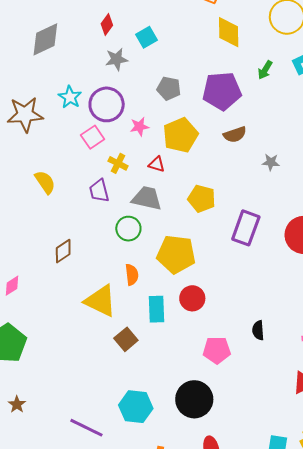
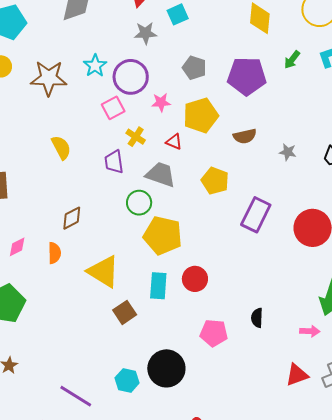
brown semicircle: (235, 135) -> (245, 136), moved
yellow pentagon: (176, 254) -> (163, 235), moved
orange semicircle: (132, 275) -> (54, 253), moved
black circle: (194, 399) -> (166, 368), moved
cyan hexagon: (136, 407) -> (127, 380), size x0.7

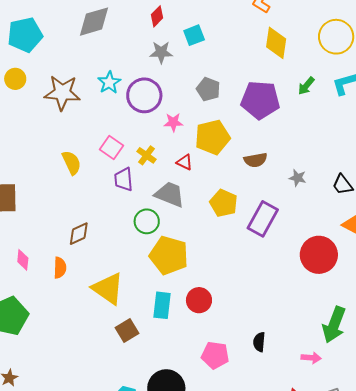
pink square: (113, 108) -> (111, 148), moved, turned -30
purple rectangle: (256, 215) -> (263, 219), moved
pink diamond: (17, 247) -> (23, 260), turned -60

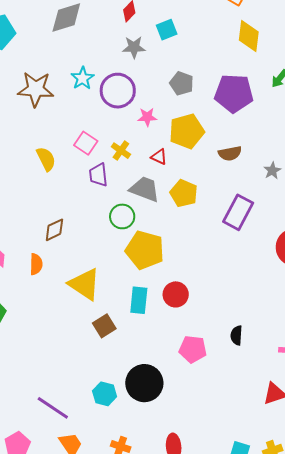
gray star: (298, 178) -> (272, 171), turned 30
yellow pentagon: (224, 203) -> (184, 193), moved

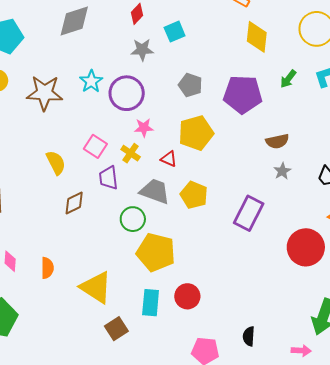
pink star: (147, 117) -> (144, 128), moved
brown semicircle: (230, 153) -> (277, 141), moved
brown diamond: (54, 230) -> (74, 203), moved

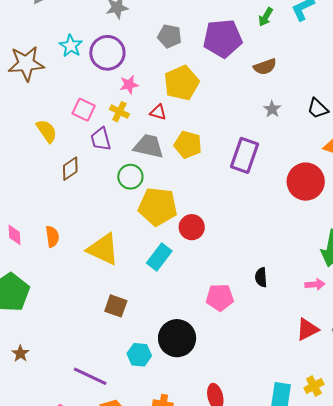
brown semicircle: (277, 141) -> (265, 67), moved
red circle: (187, 296) -> (192, 227), moved
cyan rectangle: (151, 303) -> (159, 257), turned 40
brown square: (116, 329) -> (116, 306), moved, turned -30

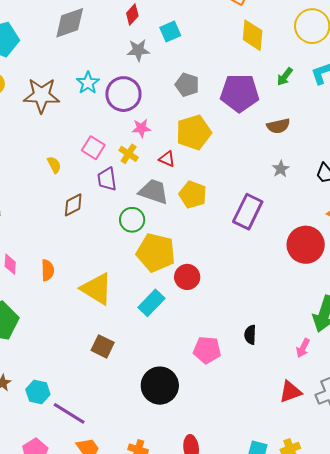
yellow semicircle: (47, 131) -> (54, 165), size x0.7
pink arrow: (315, 284) -> (303, 348), turned 114
cyan hexagon: (139, 355) -> (38, 392), moved

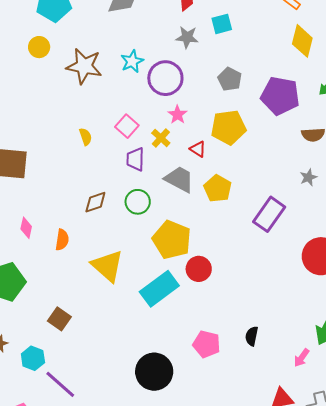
pink star: (141, 128) -> (177, 115), turned 30
brown diamond: (73, 205) -> (95, 202), moved
green circle: (132, 220) -> (138, 202), moved
cyan rectangle: (151, 303) -> (159, 289), size x1.4
brown square: (103, 346) -> (59, 319), moved

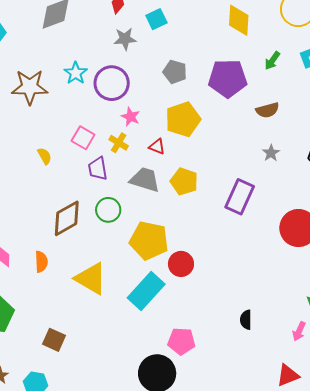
brown diamond: (95, 202) -> (67, 218), size x1.5
pink pentagon: (206, 344) -> (181, 341), moved

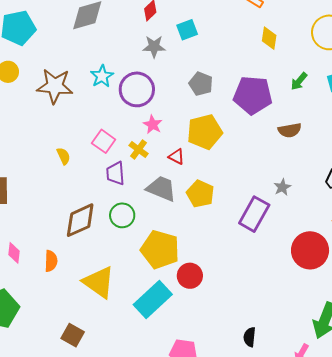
yellow diamond: (239, 20) -> (269, 38), size x0.7
gray star: (271, 153) -> (282, 187), moved
brown square: (54, 340) -> (73, 335), moved

